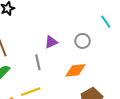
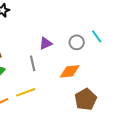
cyan line: (106, 22) -> (97, 36), moved

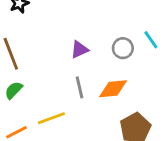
gray line: (33, 63) -> (79, 87), moved

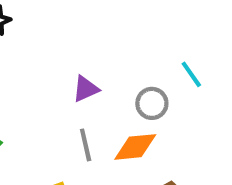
gray circle: (123, 48) -> (152, 103), moved

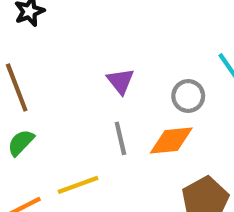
purple triangle: (86, 89) -> (120, 81), turned -44

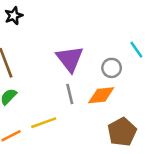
purple triangle: (120, 81) -> (70, 59), size x1.6

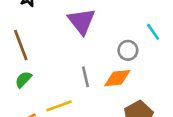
purple triangle: (70, 59) -> (82, 21), moved

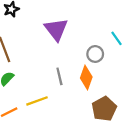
orange diamond: (117, 78) -> (86, 77), turned -65

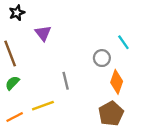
purple triangle: (56, 29) -> (43, 33), moved, size x0.7
orange diamond: (86, 77) -> (117, 82), moved

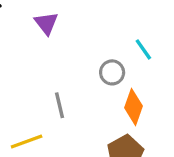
purple triangle: (43, 33) -> (46, 23), moved

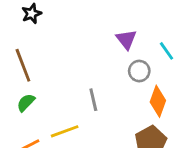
purple triangle: (46, 23) -> (126, 39), moved

